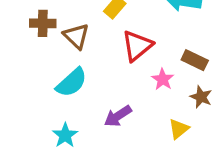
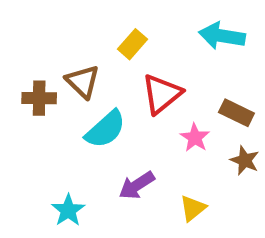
brown cross: (43, 23) -> (39, 98), moved
cyan semicircle: (72, 83) -> (106, 129), moved
yellow triangle: (179, 129) -> (193, 208), moved

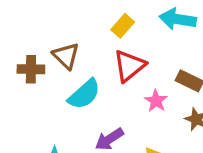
yellow rectangle: (133, 44) -> (123, 26), moved

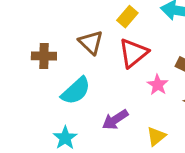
brown triangle: (66, 56) -> (91, 42), moved
cyan semicircle: (84, 94) -> (76, 91), moved

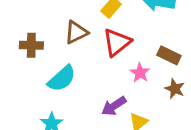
brown triangle: (91, 42) -> (76, 32), turned 50
purple arrow: (115, 120) -> (114, 106), moved

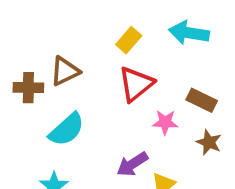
brown triangle: (76, 32) -> (65, 71), moved
pink star: (140, 73) -> (165, 122), turned -30

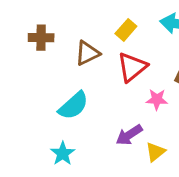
brown triangle: (65, 71) -> (87, 53), moved
brown cross: (28, 88) -> (41, 38), moved

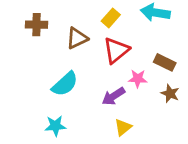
purple arrow: (129, 135) -> (113, 96), moved
yellow triangle: (155, 152) -> (123, 127), moved
cyan star: (63, 153) -> (55, 126), turned 30

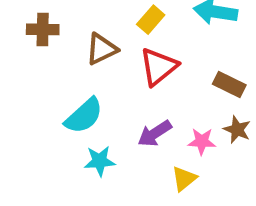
pink star: (138, 79) -> (202, 141), moved
cyan star: (55, 126) -> (100, 161), moved
yellow triangle: (123, 127) -> (184, 179), moved

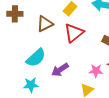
purple arrow: (155, 134) -> (60, 70), moved
cyan star: (100, 161) -> (31, 85), moved

